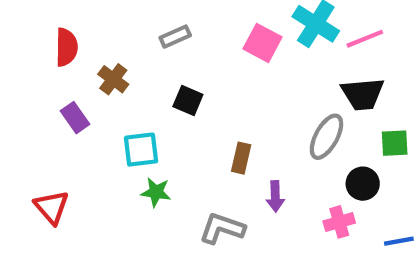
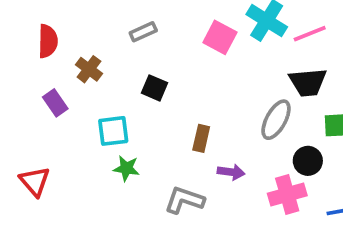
purple arrow: (275, 196) -> (231, 172), turned -80
pink cross: (339, 222) -> (287, 195), size x1.4

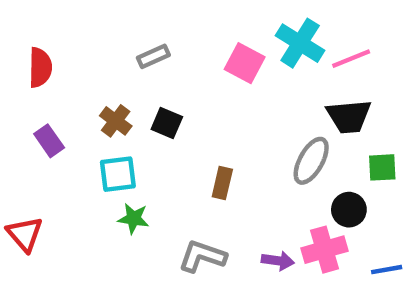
brown cross: (89, 69) -> (116, 121), moved
purple arrow: (231, 172) -> (278, 261), moved

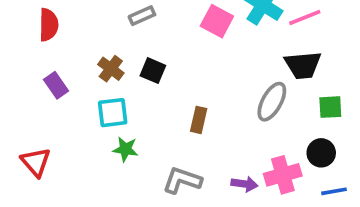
black circle: (349, 210) -> (321, 153), moved

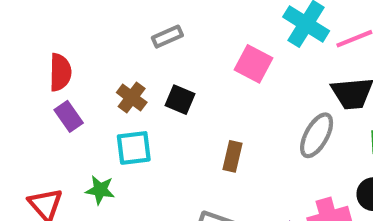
pink square: (217, 21) -> (254, 64), moved
red semicircle: (49, 25) -> (60, 72), moved
green star: (125, 149) -> (100, 190), moved

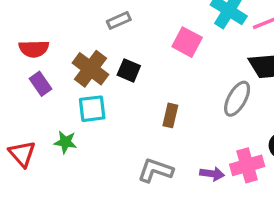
red semicircle: (60, 72) -> (34, 49), turned 88
brown cross: (132, 97) -> (90, 69), size x1.5

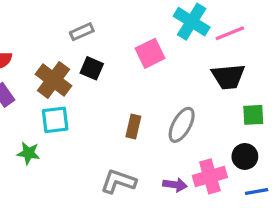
pink square: (187, 42) -> (150, 53), turned 36
black square: (129, 70) -> (92, 68), moved
gray ellipse: (237, 99) -> (182, 125), moved

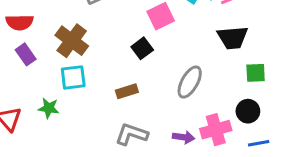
black square: (92, 68) -> (142, 48), moved, turned 30
brown rectangle: (133, 127) -> (127, 91), moved, turned 60

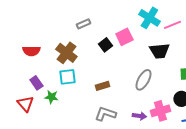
red semicircle: (20, 22) -> (31, 51), moved
black trapezoid: (233, 38) -> (159, 51), moved
black square: (142, 48) -> (105, 45), moved
purple rectangle: (26, 54) -> (36, 83), moved

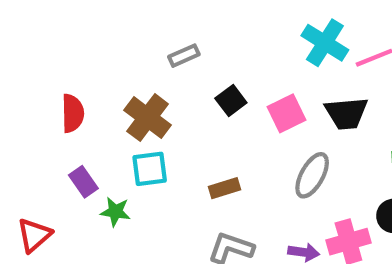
pink square: (124, 37) -> (286, 113), moved
red semicircle: (31, 51) -> (73, 113), turned -90
red triangle: (25, 104) -> (34, 235), moved, turned 30

